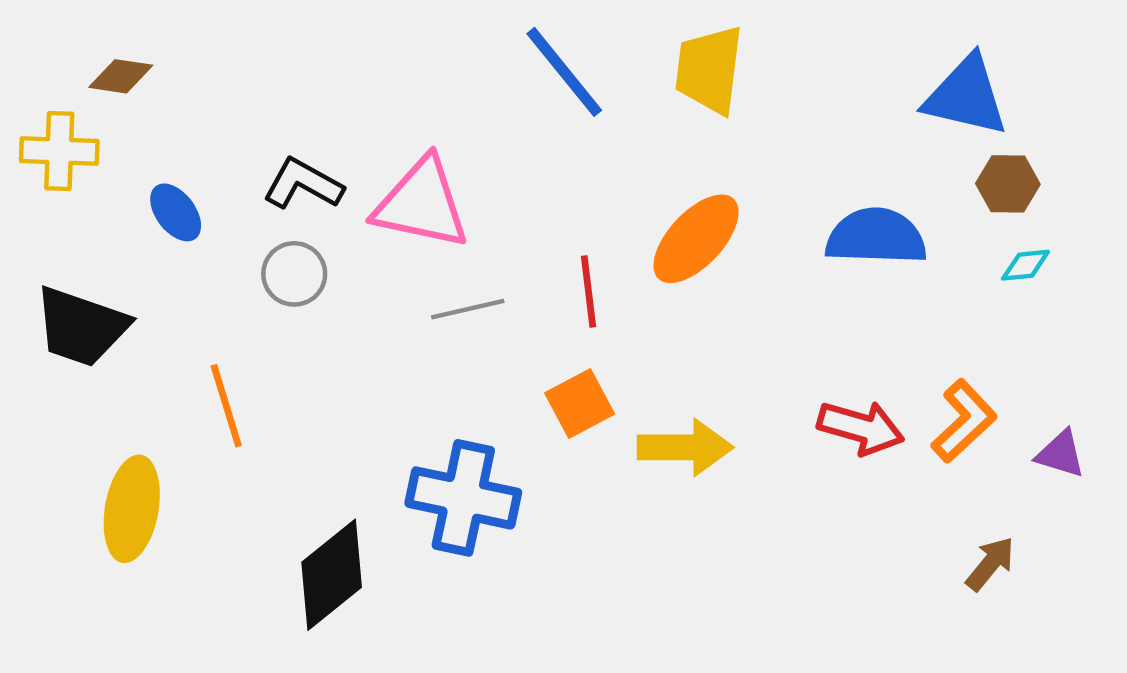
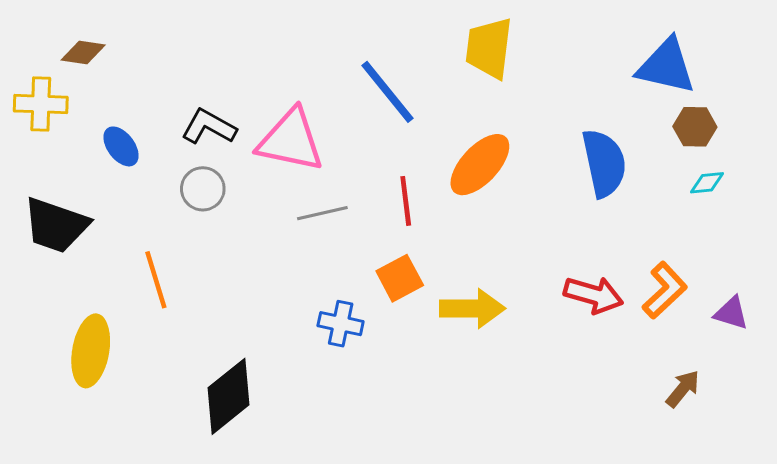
blue line: (564, 72) -> (388, 92), moved
blue semicircle: (876, 237) -> (604, 163), turned 76
blue cross: (463, 498) -> (341, 324), moved, size x0.6

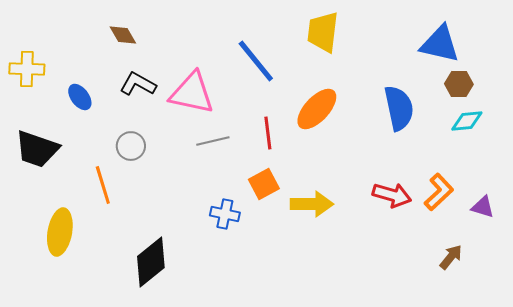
brown diamond: (83, 53) -> (123, 35), moved, turned 52
cyan diamond: (707, 183) -> (467, 121), size x1.4
gray circle: (203, 189) -> (131, 146), moved

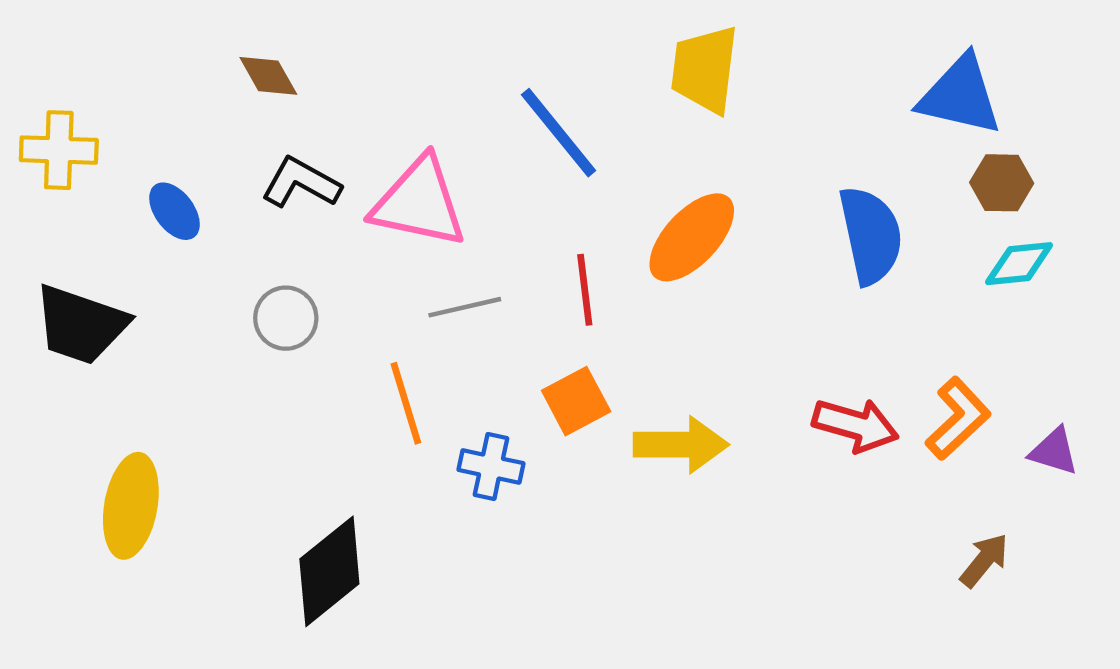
orange line: (103, 185) -> (406, 403), moved

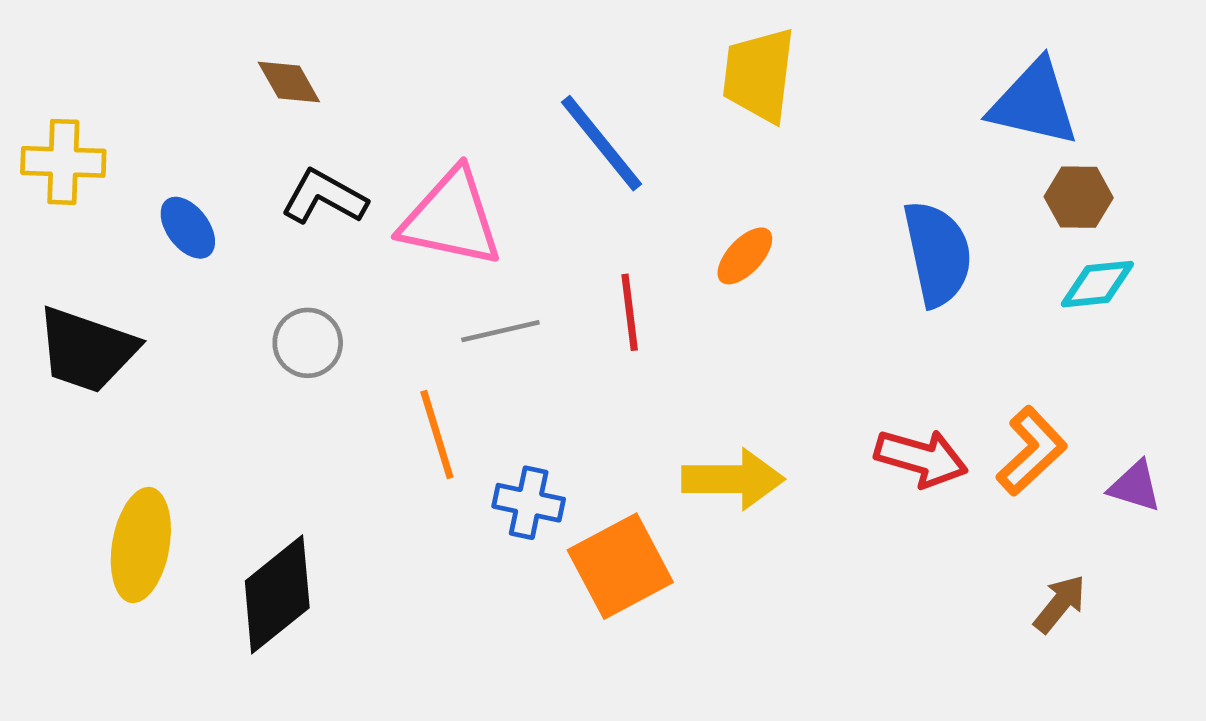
orange ellipse: (692, 237) -> (745, 256), size x0.6
orange square: (576, 401) -> (620, 566), moved, size x1.4
black diamond: (329, 571) -> (277, 594), moved

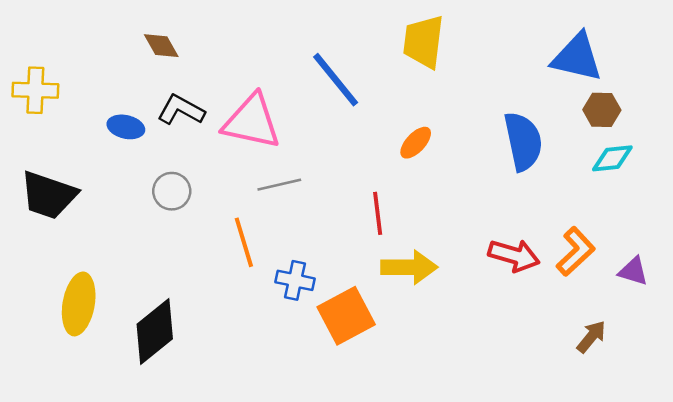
blue ellipse: (188, 228) -> (126, 127), moved, turned -40
red line: (630, 312) -> (378, 213), moved

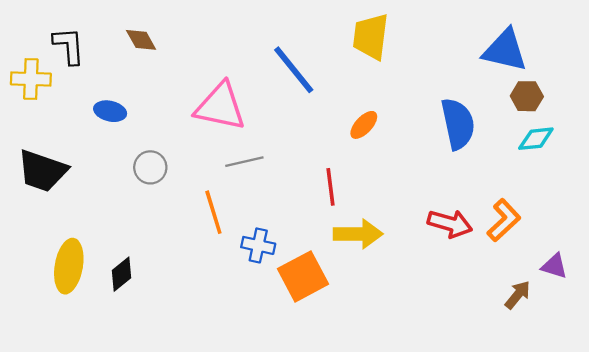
black L-shape: (181, 110) -> (69, 46), moved, turned 57
purple triangle: (633, 271) -> (554, 266), moved
black diamond: (155, 331) -> (122, 274), moved, size x0.6

